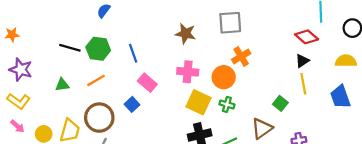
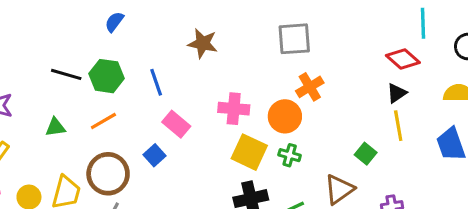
brown star: (185, 34) -> (203, 43), moved

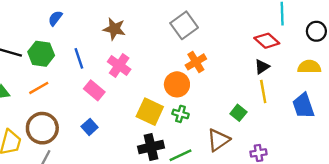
blue semicircle: (114, 22) -> (55, 18), moved
gray square: (294, 39) -> (184, 25), turned -32
pink cross: (234, 109) -> (119, 66), moved, turned 30
blue square: (155, 155) -> (90, 127), moved

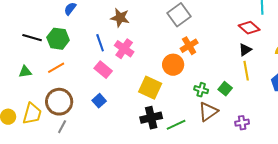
blue line: (79, 58) -> (100, 43), moved
green cross: (181, 114) -> (201, 90), moved

